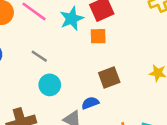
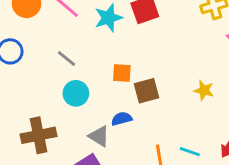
orange square: (98, 36) -> (122, 73), moved

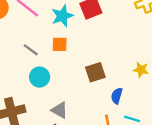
orange square: (122, 73) -> (60, 44), moved
blue semicircle: (122, 119) -> (117, 96), moved, turned -56

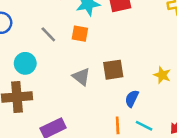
cyan circle: (40, 77) -> (25, 63), moved
gray triangle: (60, 110) -> (81, 77), moved

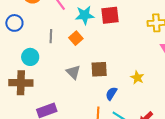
gray line: (48, 34) -> (51, 36), turned 40
orange square: (80, 34) -> (76, 38), turned 32

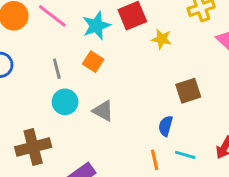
cyan circle: (30, 57) -> (65, 102), moved
brown square: (99, 69) -> (188, 91), moved
yellow star: (137, 78) -> (162, 39), moved

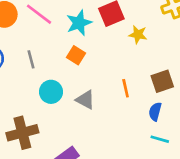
gray line: (57, 69) -> (31, 59), moved
blue semicircle: (166, 126) -> (155, 112), moved
orange line: (155, 160) -> (126, 88), moved

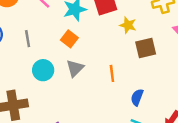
brown square: (162, 81) -> (146, 48), moved
gray triangle: (85, 100) -> (75, 68), moved, turned 42

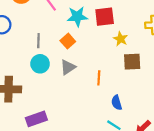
gray line: (28, 39) -> (38, 41), moved
blue semicircle: (137, 97) -> (117, 103), turned -48

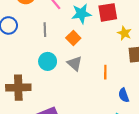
gray line: (38, 41) -> (45, 30), moved
gray triangle: (68, 67) -> (75, 63), turned -42

